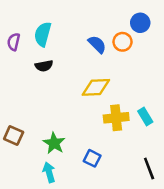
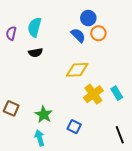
blue circle: (140, 23) -> (88, 18), moved
yellow cross: (116, 118) -> (93, 94), turned -30

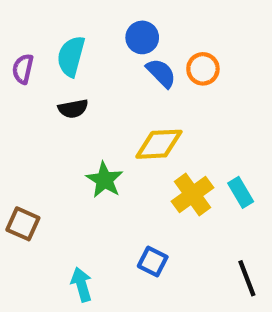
blue circle: (88, 18) -> (142, 37), moved
green star: (44, 114) -> (105, 180), moved

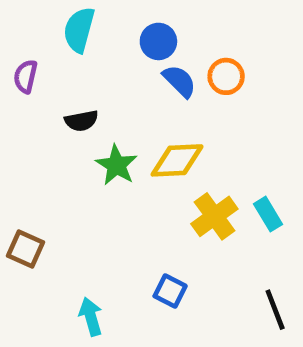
cyan semicircle: (71, 56) -> (79, 30), moved
green star: (105, 180) -> (116, 165), moved

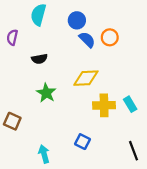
green star: (116, 165) -> (46, 93), moved
yellow cross: (214, 216) -> (104, 105), turned 35

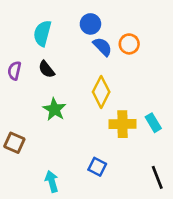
cyan semicircle: (38, 15) -> (42, 33), moved
purple semicircle: (12, 37) -> (14, 71), moved
black semicircle: (39, 59) -> (46, 69), turned 63
yellow diamond: (86, 78) -> (101, 92), turned -60

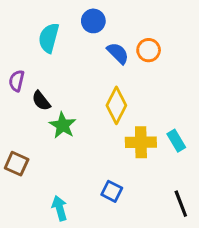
blue circle: (90, 24) -> (93, 21), moved
black semicircle: (46, 69) -> (41, 101), moved

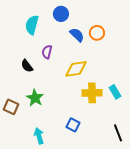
purple semicircle: (17, 81) -> (47, 52), moved
yellow diamond: (116, 105) -> (76, 69), turned 55
green star: (63, 125) -> (35, 98), moved

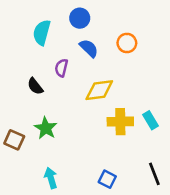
blue semicircle: (77, 35) -> (89, 48), moved
blue square: (73, 125) -> (107, 179), moved

